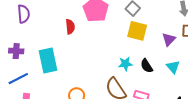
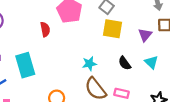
cyan star: (125, 64) -> (89, 64), moved

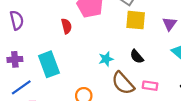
black semicircle: (125, 63) -> (137, 57), moved
cyan star: (89, 64) -> (106, 59), moved

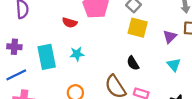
red semicircle: (67, 26) -> (70, 23), turned 112
cyan star: (106, 59) -> (77, 54), moved

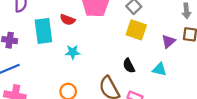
cyan rectangle: (47, 57) -> (43, 31), moved
cyan triangle: (174, 65) -> (159, 69), moved, turned -40

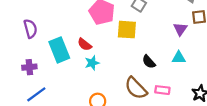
red semicircle: (68, 20) -> (85, 44), moved, turned 32
yellow square: (136, 30) -> (127, 30), moved

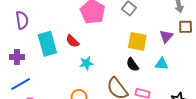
yellow square: (127, 30) -> (137, 41), moved
cyan star: (92, 63) -> (86, 63), moved

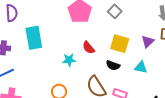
red semicircle: (72, 41) -> (88, 48), moved
black semicircle: (132, 65) -> (113, 65), turned -40

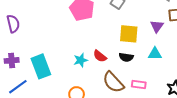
cyan rectangle: (34, 38) -> (41, 66), moved
red semicircle: (88, 48) -> (100, 56), moved

